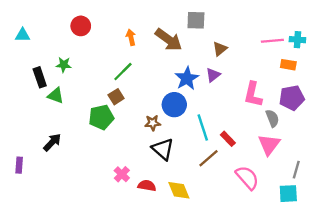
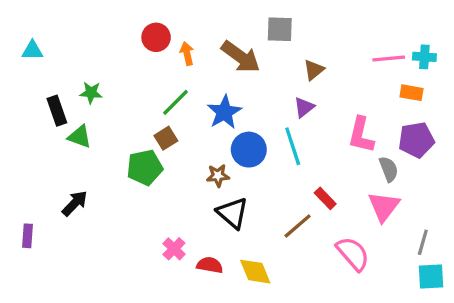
red circle: (81, 26) -> (156, 37), moved
blue star: (187, 78) -> (224, 112), moved
cyan line: (203, 127) -> (293, 146), moved
cyan square: (288, 194) -> (431, 276), moved

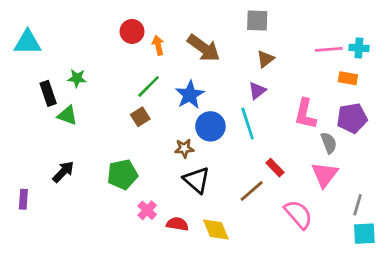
gray square: (280, 29) -> (257, 20), moved
cyan triangle: (32, 50) -> (28, 42), size x1.5
green pentagon: (145, 167) -> (122, 174), moved

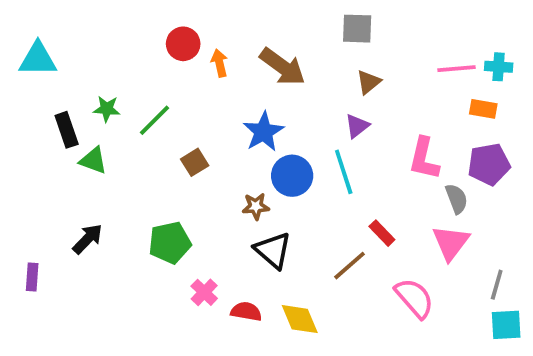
green line: (149, 86) -> (154, 120), moved

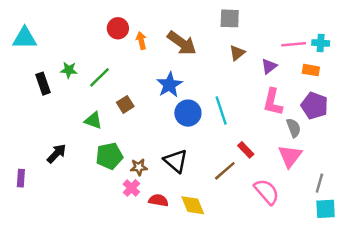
purple triangle: (357, 126) -> (269, 66), moved
green triangle: (93, 160) -> (93, 120), moved
purple pentagon: (489, 164) -> (315, 106), turned 30
brown star: (256, 206) -> (139, 167), moved

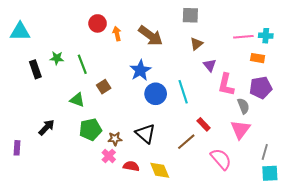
purple triangle: (269, 66) -> (210, 65), moved, turned -32
green line: (99, 77) -> (82, 64), turned -66
purple pentagon: (315, 106) -> (261, 88), turned -30

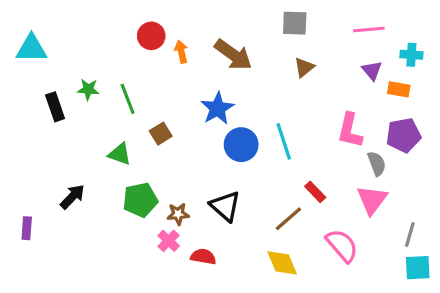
pink line: (243, 37) -> (369, 30), moved
purple triangle: (210, 65) -> (372, 71), moved
yellow diamond: (160, 170) -> (282, 263), moved

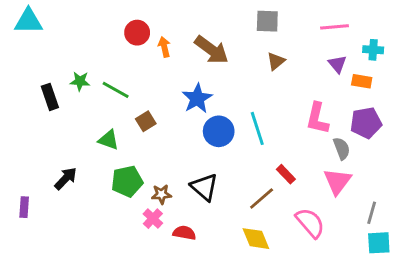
cyan triangle: (31, 48) -> (28, 21), moved
green line: (128, 99) -> (116, 90), turned -40

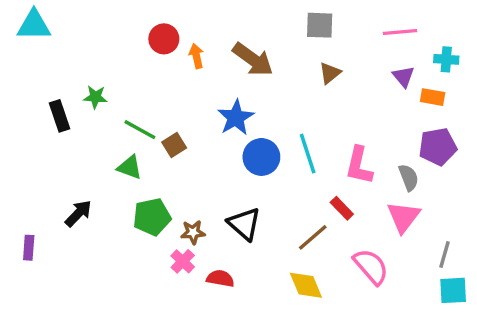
green line: (116, 90) -> (140, 130), moved
pink L-shape: (317, 118) -> (359, 166), moved

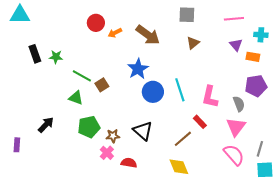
orange arrow: (196, 56) -> (115, 33), turned -104
black rectangle: (59, 116) -> (35, 54), moved
pink semicircle: (371, 266) -> (234, 155), moved

